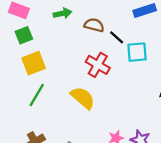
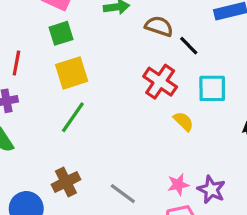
cyan square: (137, 52) -> (212, 88), moved
yellow semicircle: (83, 98) -> (183, 121), moved, size x0.6

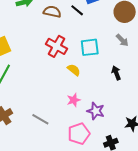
black line: (189, 46) -> (77, 10), moved
pink star: (178, 185) -> (74, 100), moved

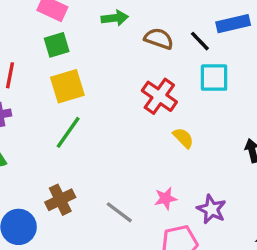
cyan square: (90, 47) -> (214, 78), moved
pink star: (74, 100) -> (166, 198), moved

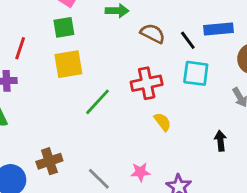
red cross: (159, 96) -> (147, 83), turned 36
green line: (68, 132) -> (97, 102), moved

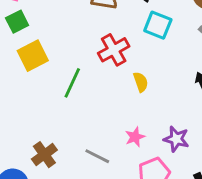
cyan square: (196, 73) -> (158, 25), turned 32
yellow semicircle: (162, 122) -> (141, 82), turned 36

